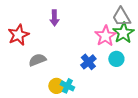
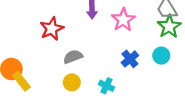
pink star: (105, 36) -> (123, 20), moved
yellow circle: (56, 86) -> (72, 82), moved

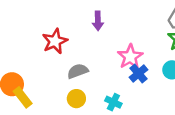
pink star: (123, 20) -> (130, 57), moved

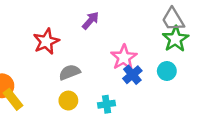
purple arrow: (98, 21) -> (91, 21), turned -138
cyan cross: (113, 102) -> (107, 104), turned -35

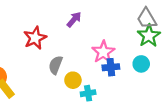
gray semicircle: (70, 72) -> (56, 65), turned -48
blue cross: (132, 75) -> (111, 67), turned 35
yellow circle: (68, 101) -> (73, 80), moved

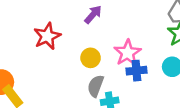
gray semicircle: (56, 65) -> (96, 86), moved
yellow circle: (73, 80) -> (91, 58), moved

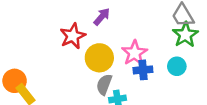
red star: (47, 36) -> (73, 36), moved
yellow circle: (91, 58) -> (99, 58), size x1.5

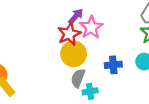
red star: (73, 36) -> (69, 34), moved
pink star: (134, 53) -> (91, 27), moved

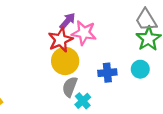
pink star: (91, 27) -> (84, 33), turned -30
cyan cross: (90, 91) -> (83, 101), turned -32

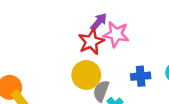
yellow circle: (65, 61) -> (86, 75), moved

